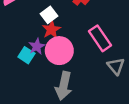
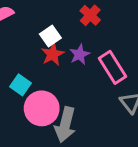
purple star: (37, 46) -> (80, 54), moved
pink circle: (59, 51) -> (42, 108), moved

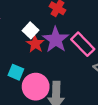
purple star: (80, 54) -> (56, 40), size x1.6

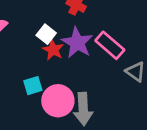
cyan square: (16, 72) -> (33, 86), turned -35

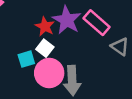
white square: (46, 34) -> (45, 48), moved

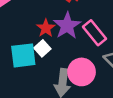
cyan square: (26, 59) -> (23, 55), size x1.6
pink circle: (49, 73) -> (82, 72), moved

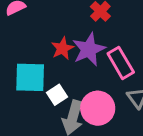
white square: (42, 48) -> (57, 95), moved

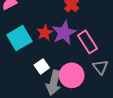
cyan square: (30, 77) -> (19, 38), moved, turned -30

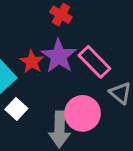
white square: (42, 66) -> (16, 109), moved

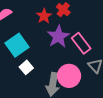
red star: (32, 62) -> (44, 16), moved

